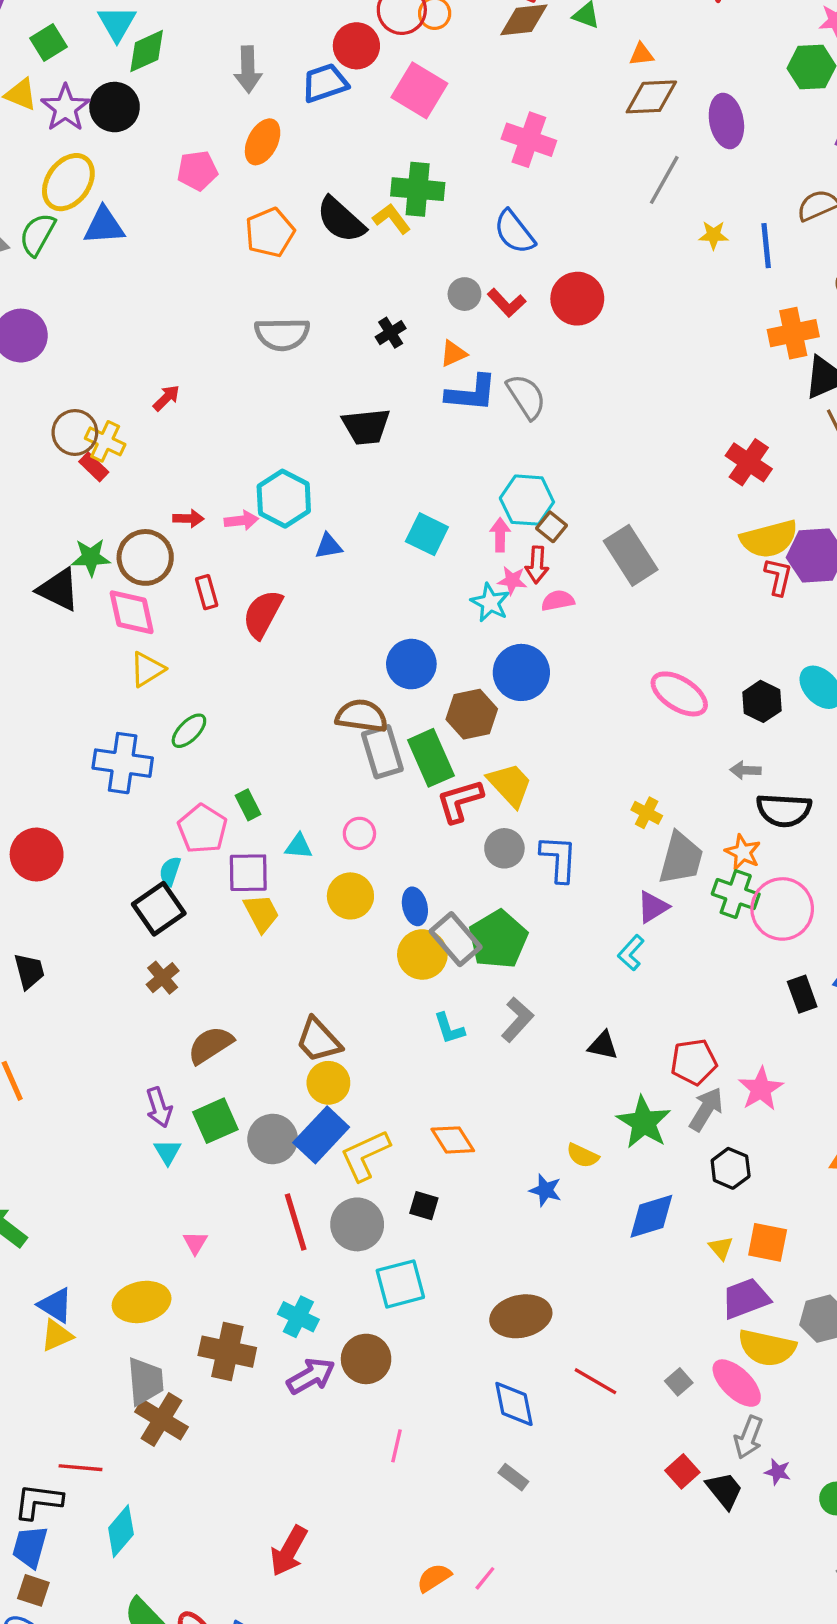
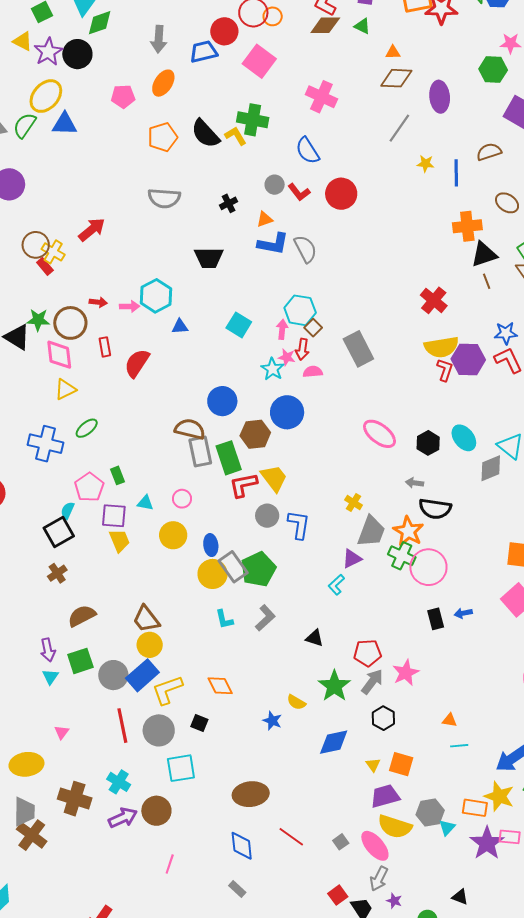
red arrow: (166, 398) -> (92, 230), size x1.6
orange star: (743, 852) -> (408, 531), size x1.4

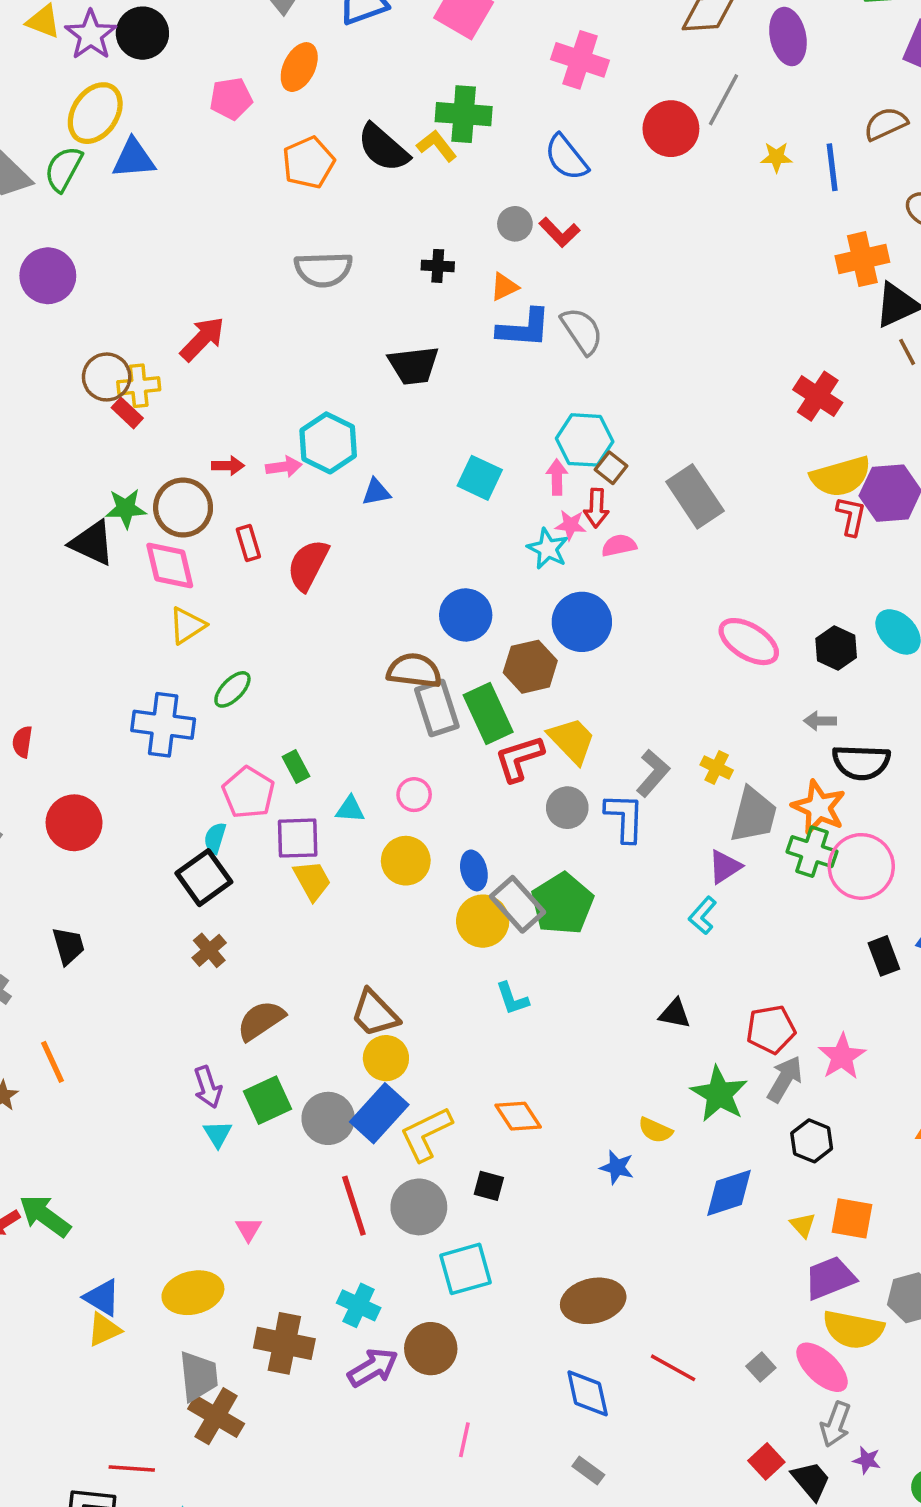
red circle: (341, 194) -> (671, 129), moved
black cross: (229, 203) -> (438, 266), turned 36
yellow cross: (53, 252) -> (139, 386), turned -30
gray L-shape: (265, 618) -> (653, 773), moved

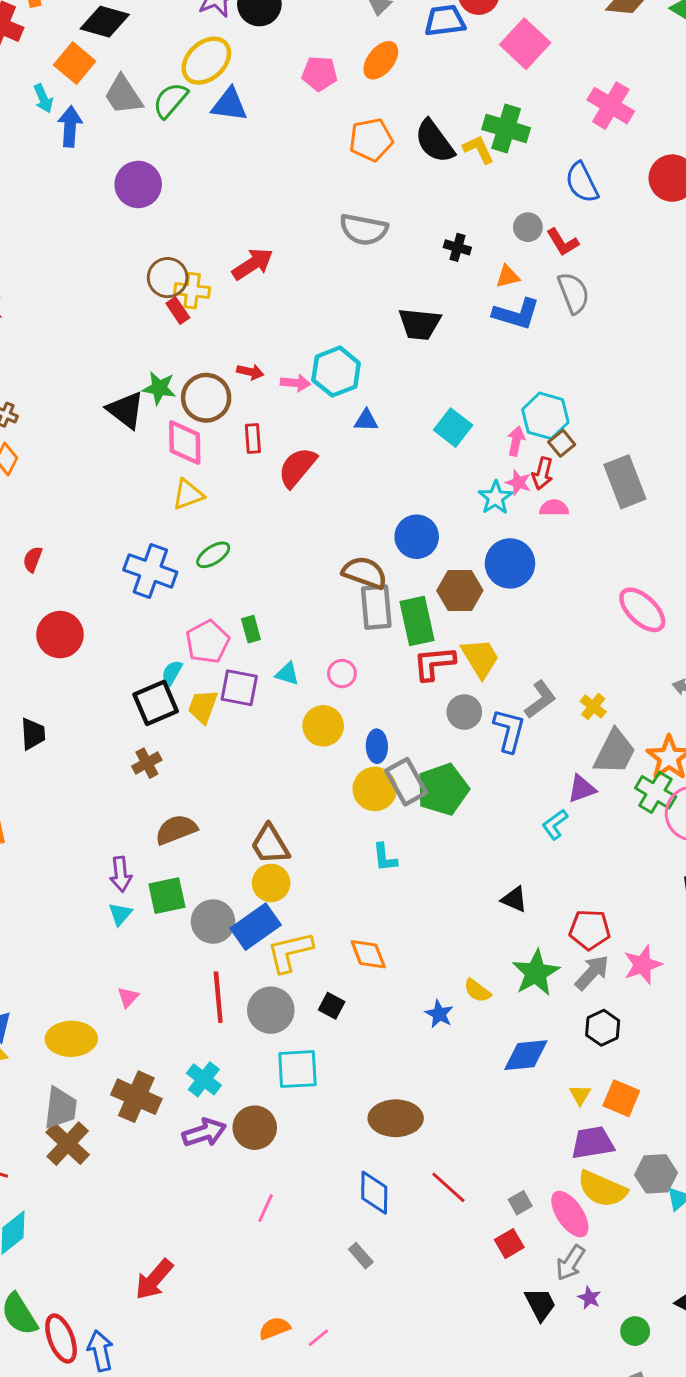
gray semicircle: (582, 331) -> (573, 293), moved
yellow trapezoid: (312, 880) -> (203, 707), moved, turned -144
red square: (766, 1461) -> (509, 1244), moved

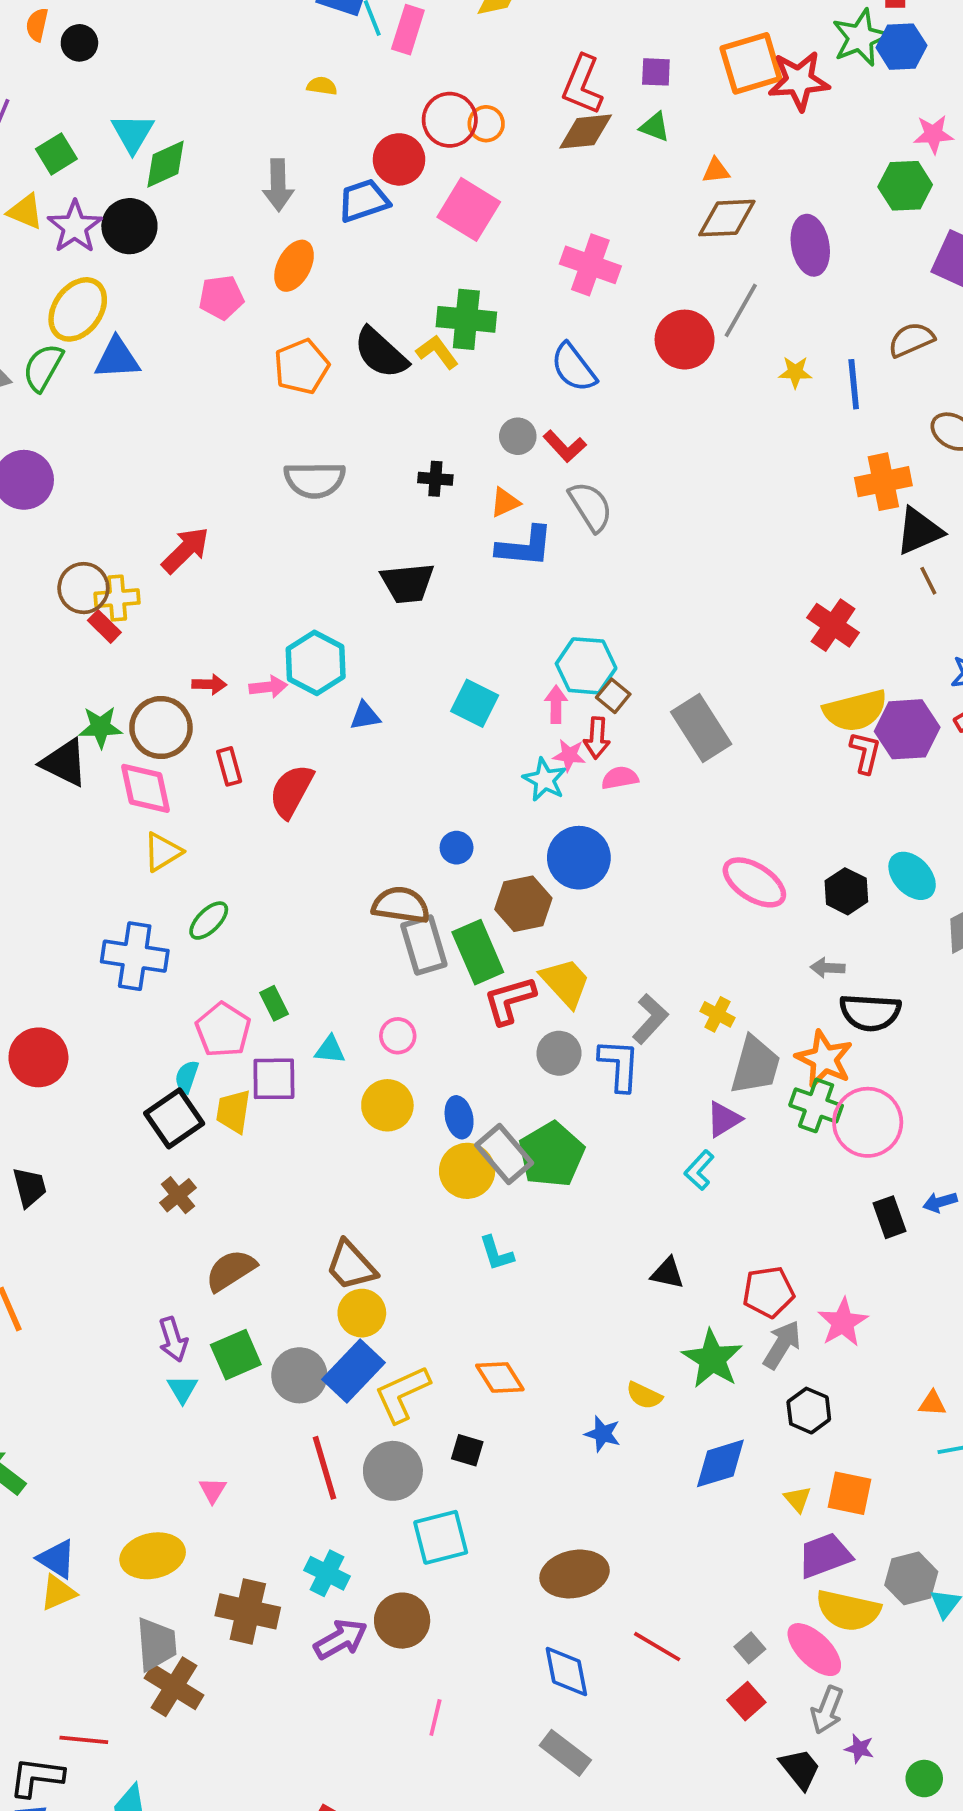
blue circle: (417, 537) -> (457, 848), size x0.6
gray rectangle: (361, 1256) -> (565, 1753), size x1.5

